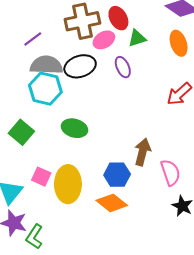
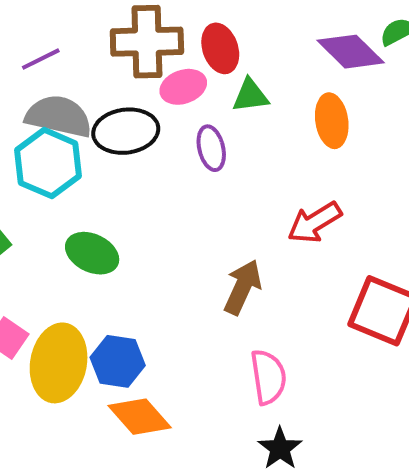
brown arrow: (143, 152) -> (243, 287), moved
blue hexagon: (117, 175) -> (118, 361), moved

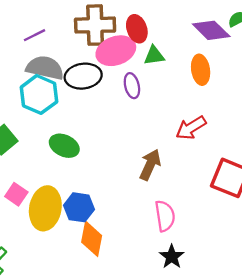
pink ellipse: (183, 87) -> (116, 51), size x1.5
orange diamond: (140, 417) -> (92, 239), turned 52

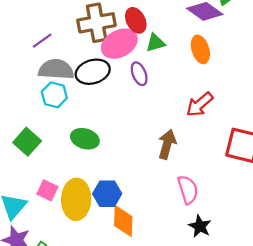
cyan hexagon: (39, 94) -> (54, 95), size x0.7

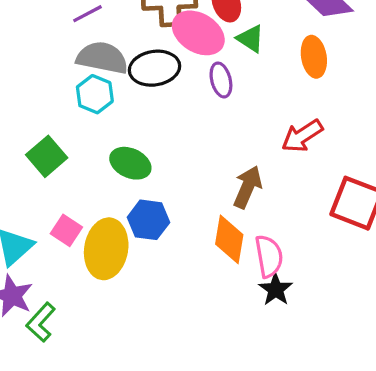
green triangle: (155, 43) -> (250, 39), turned 42
pink ellipse: (119, 44) -> (198, 33), turned 52
blue hexagon: (107, 194) -> (148, 220), moved
orange diamond: (123, 221) -> (229, 239), moved
black star: (200, 226) -> (276, 289), moved

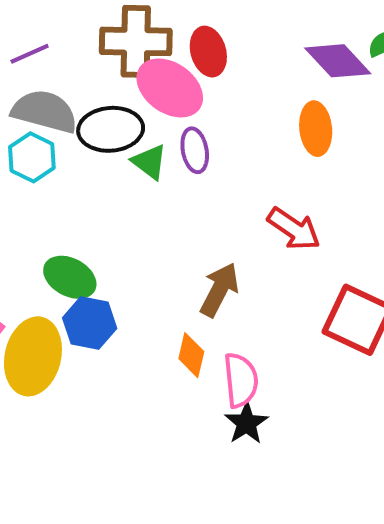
green triangle: (250, 39) -> (149, 162), moved
red arrow: (302, 136) -> (294, 229), turned -117
green ellipse: (130, 163) -> (70, 277), moved
orange diamond: (229, 239) -> (191, 355), size x0.7

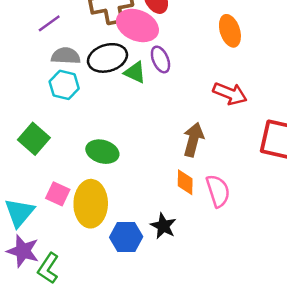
gray semicircle: (45, 111) -> (66, 56), size x0.7
blue hexagon: (90, 323) -> (126, 237), moved
black star: (246, 423) -> (163, 226), moved

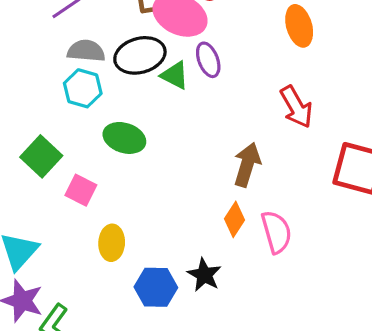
red arrow: (230, 94) -> (296, 107), turned 36
green ellipse: (102, 152) -> (124, 138), moved
orange diamond: (185, 182) -> (235, 219), turned 30
pink square: (58, 194) -> (81, 190), moved
yellow ellipse: (91, 204) -> (112, 243), size x0.6

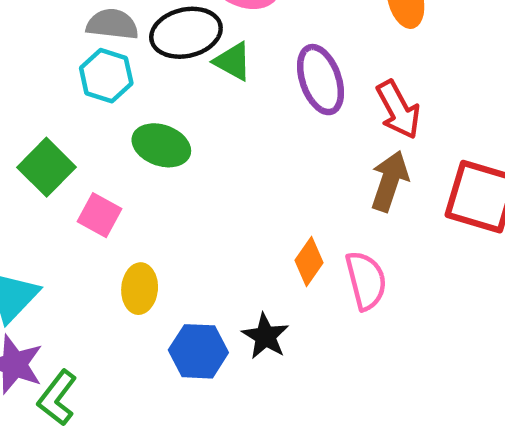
purple ellipse: (208, 60) -> (320, 80), moved, size x1.4
brown arrow: (247, 165) -> (390, 181), moved

